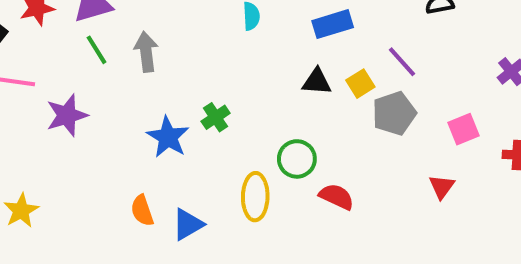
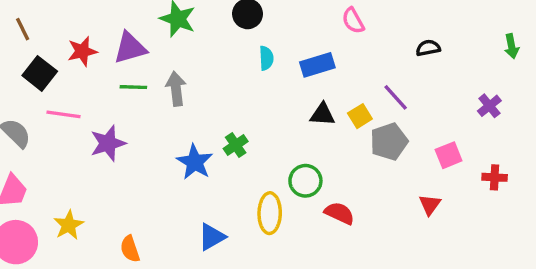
blue rectangle: (333, 24) -> (317, 65), moved
green line: (97, 50) -> (133, 87), turned -56
orange semicircle: (142, 211) -> (130, 249), moved

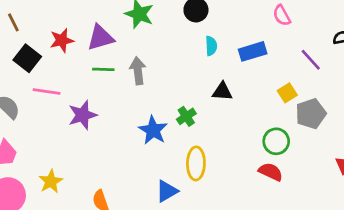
purple line: (396, 97) -> (311, 60), moved
black triangle: (322, 114) -> (222, 92), moved
green circle: (305, 181) -> (276, 141), moved
yellow ellipse: (270, 213) -> (196, 163), moved

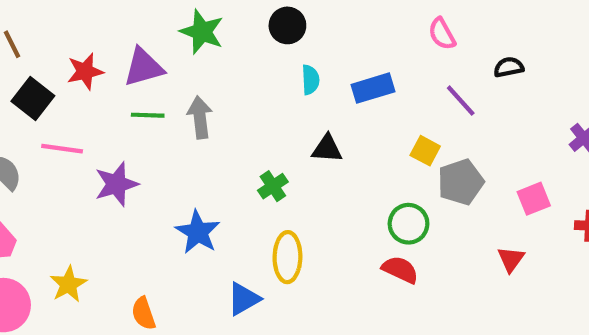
pink semicircle: (282, 15) -> (442, 34), moved
yellow square: (287, 93) -> (425, 151), turned -30
blue star: (153, 130) -> (198, 232), moved

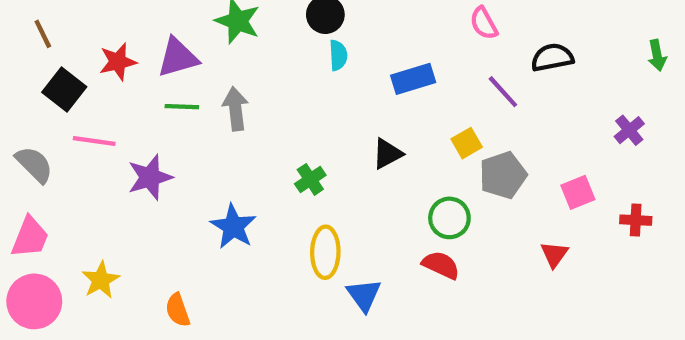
black semicircle: (509, 67) -> (552, 57), size x1.4
cyan semicircle: (310, 80) -> (338, 55), moved
black triangle: (327, 149) -> (387, 154), moved, turned -32
yellow square: (425, 151) -> (467, 143), turned 32
blue triangle: (244, 299) -> (364, 295), moved, turned -36

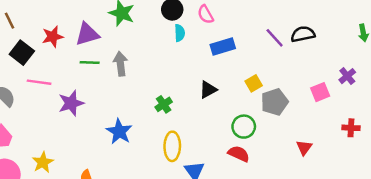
pink semicircle: (484, 23) -> (206, 14), moved
purple line: (503, 92) -> (275, 38), moved
pink square: (578, 192) -> (320, 92), moved

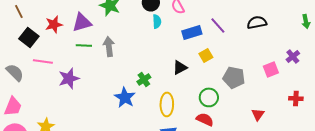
purple line: (275, 38) -> (218, 25), moved
yellow square: (254, 83) -> (206, 55), moved
gray pentagon: (275, 102) -> (234, 77), turned 30
blue star: (119, 132) -> (125, 97), moved
yellow ellipse: (172, 146) -> (167, 104), moved

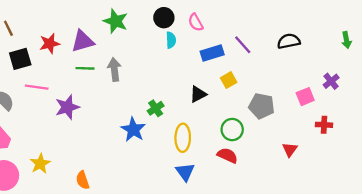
black square: (29, 37) -> (20, 59), turned 36
red cross: (296, 98) -> (324, 125), moved

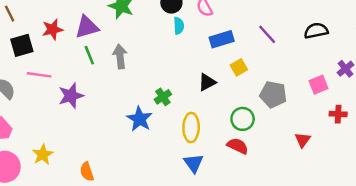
black semicircle: (289, 41) -> (316, 31), moved
purple line: (243, 45) -> (267, 34), moved
green line: (85, 68) -> (89, 55), turned 66

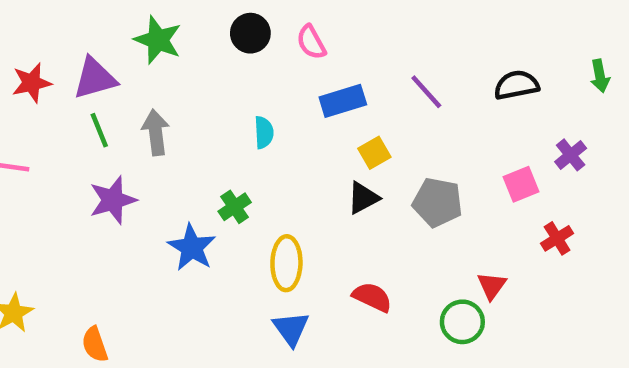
cyan semicircle: (179, 26) -> (264, 132), moved
black triangle: (207, 82) -> (363, 198), moved
purple star: (71, 96) -> (113, 200), moved
red cross: (338, 114) -> (557, 238), turned -35
green circle: (243, 119) -> (462, 322), moved

